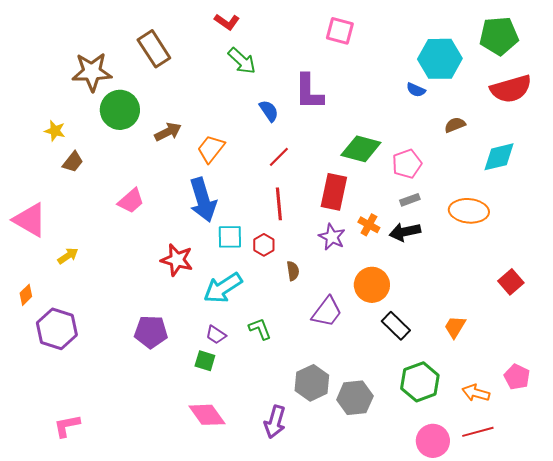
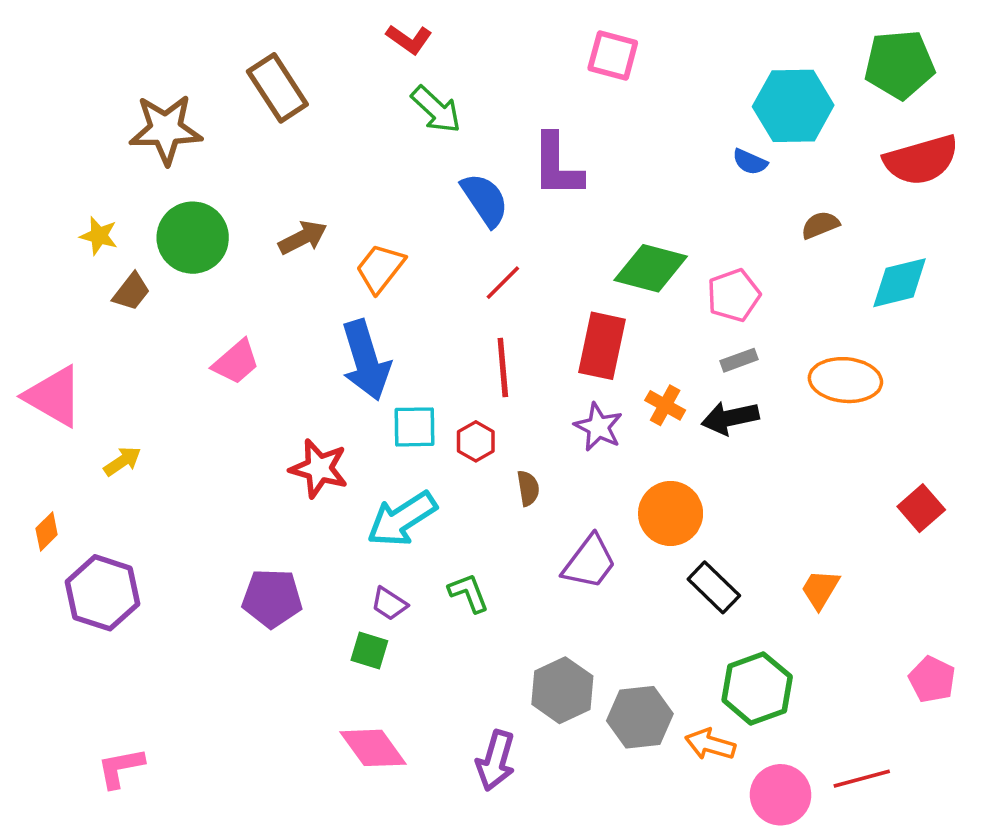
green circle: (120, 110) -> (193, 238), moved
blue semicircle: (269, 111) -> (485, 200), size x1.4
orange arrow: (476, 393) -> (710, 744), moved

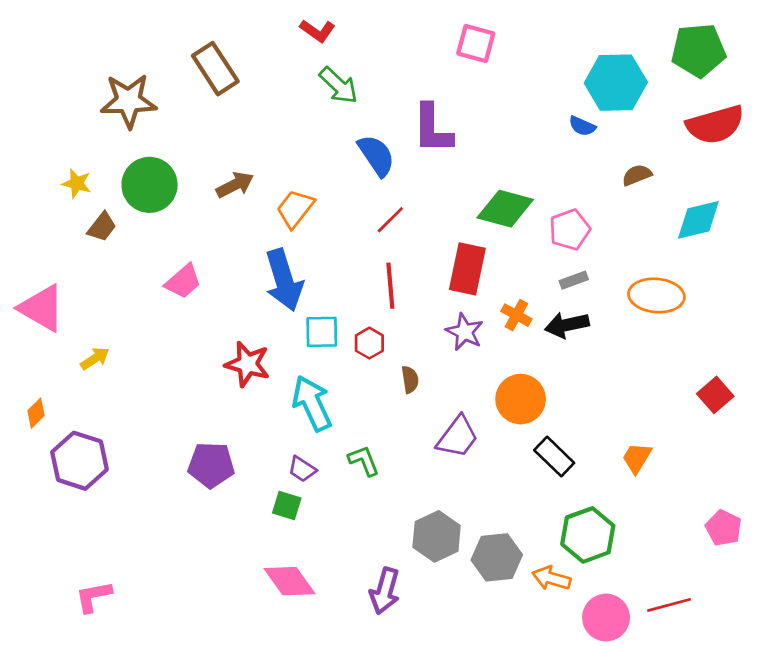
cyan arrow: (402, 519) -> (312, 403), turned 98

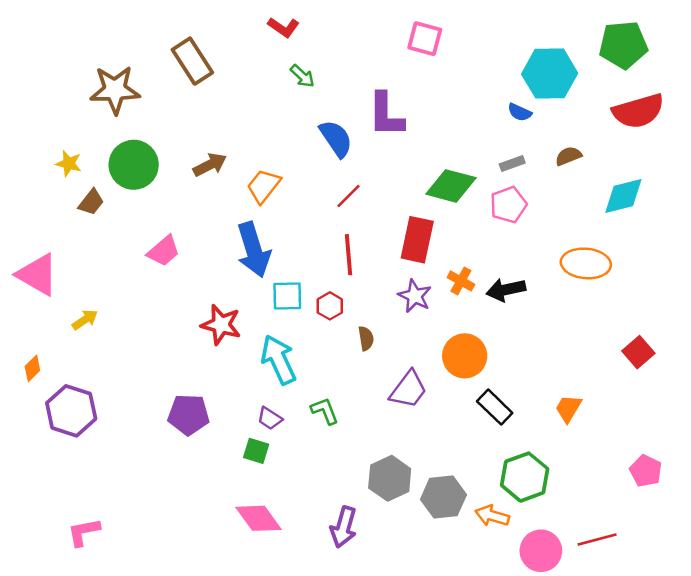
green arrow: (339, 85) -> (302, 76), size x0.7
gray rectangle: (574, 280) -> (512, 164), moved

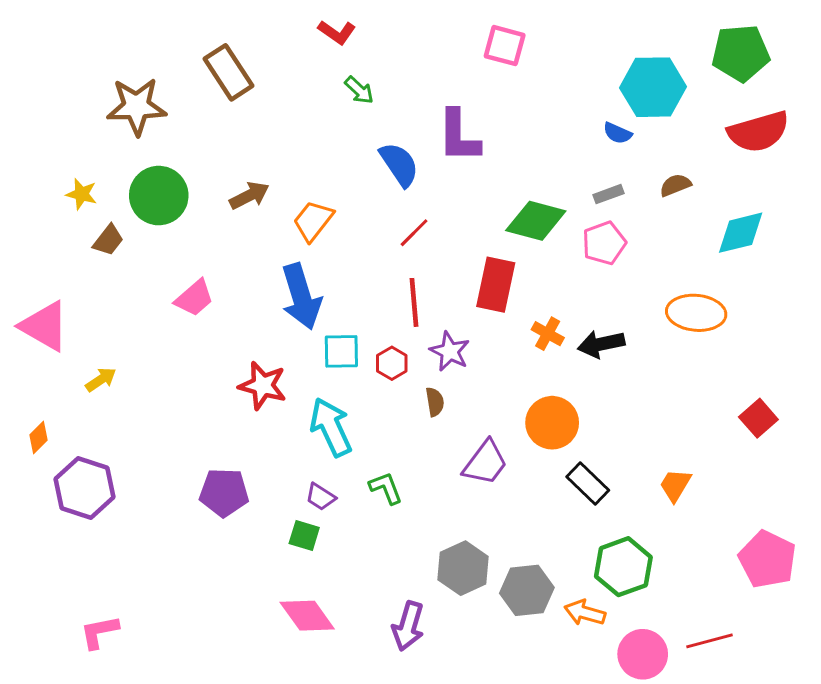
purple star: (415, 296) -> (450, 351), moved
pink pentagon: (646, 471) -> (767, 559), size x1.5

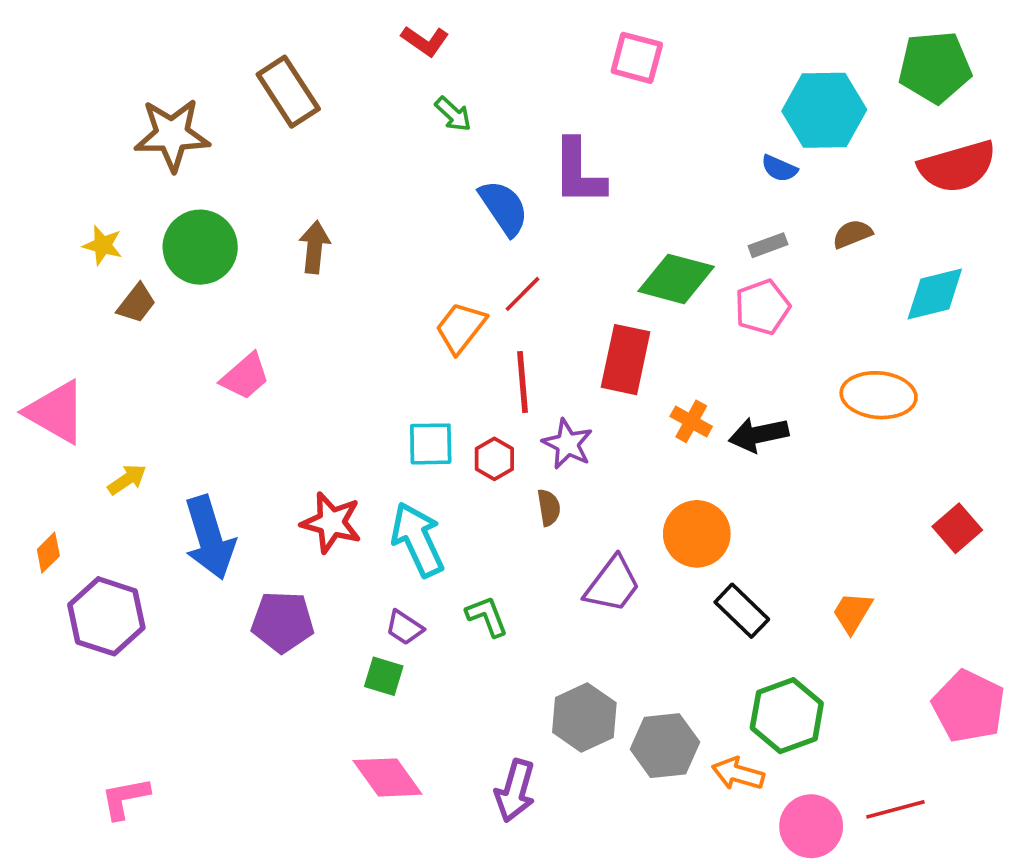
brown arrow: (249, 196) -> (314, 247), turned -57
orange trapezoid: (313, 221) -> (461, 328), moved
blue arrow: (301, 296) -> (210, 538), moved
red star: (263, 386) -> (331, 523), moved

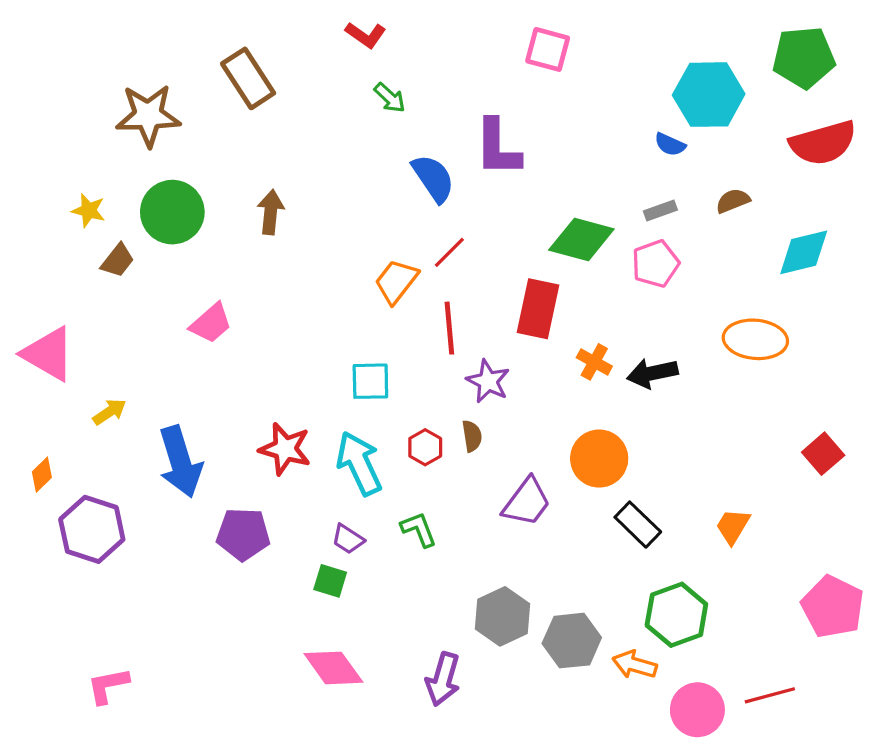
red hexagon: (494, 459) -> (425, 447), moved

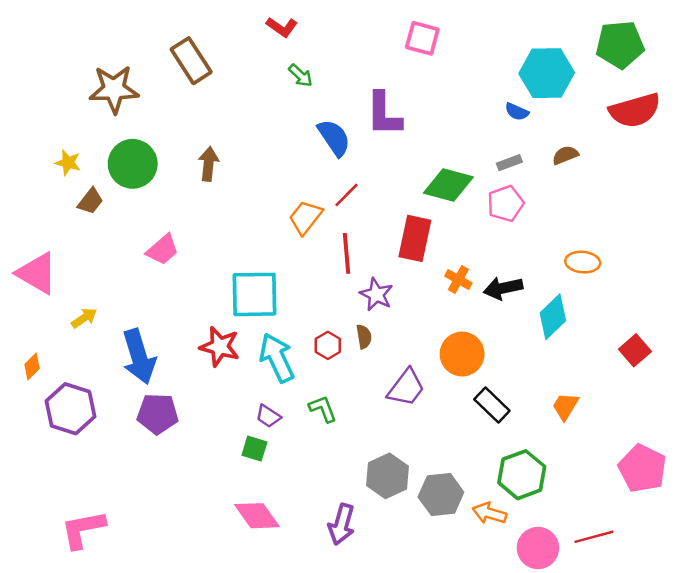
cyan diamond: (804, 252) -> (553, 317), moved, turned -30
orange ellipse: (755, 339) -> (583, 262), size x0.7
cyan square: (370, 381) -> (254, 294), moved, size x1.6
purple pentagon: (243, 534) -> (158, 414), moved
pink L-shape: (108, 686) -> (83, 529), size x1.4

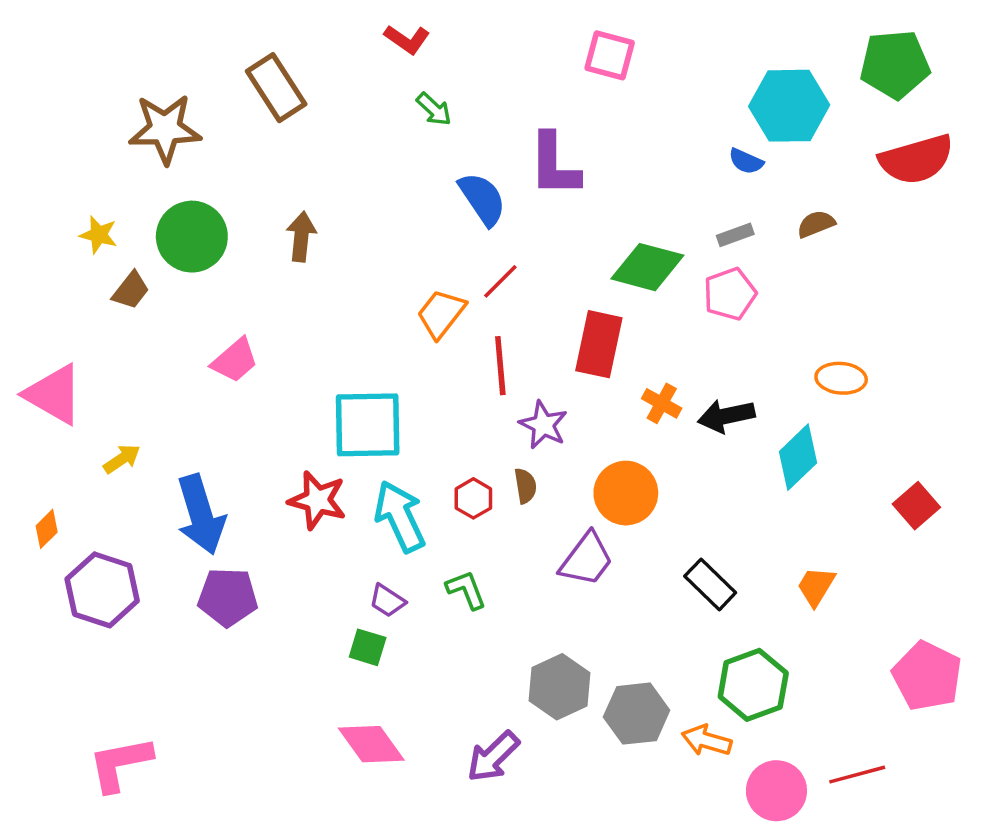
orange circle: (462, 354) -> (626, 493), moved
purple arrow: (342, 524) -> (493, 757), turned 30

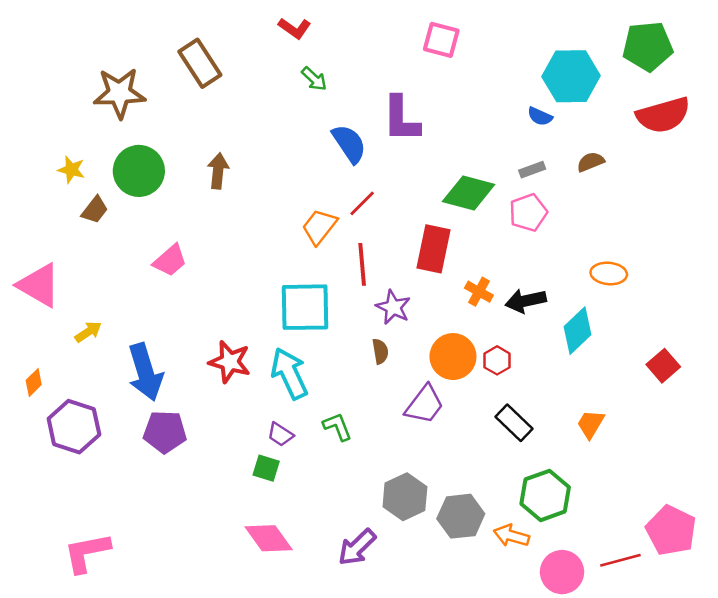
cyan square: (368, 425) -> (305, 307), moved
red hexagon: (473, 498) -> (497, 360), moved
pink pentagon: (927, 676) -> (671, 530), moved

